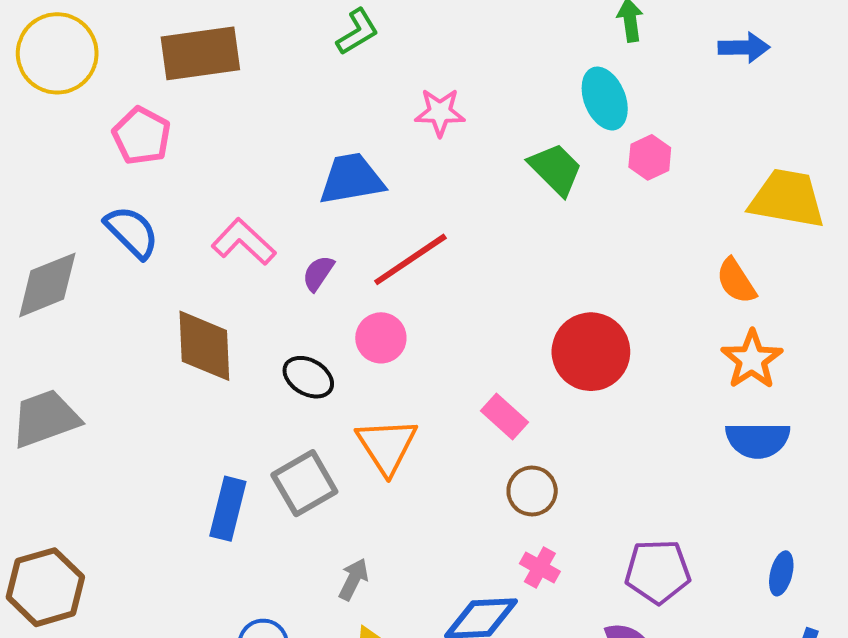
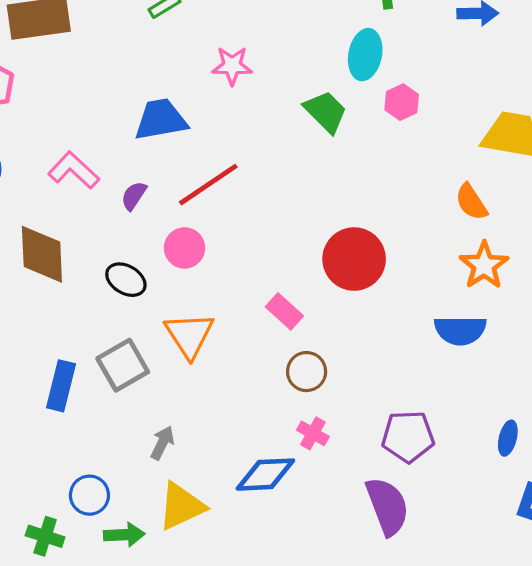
cyan ellipse: (605, 99) -> (365, 55), turned 33
blue semicircle: (758, 440) -> (460, 330), moved

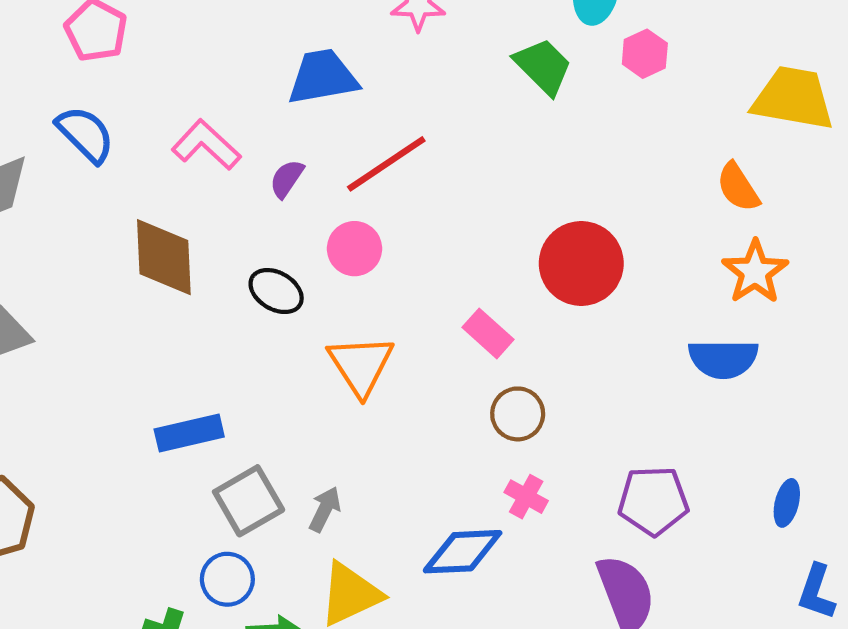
gray square: (123, 365) -> (249, 501), moved
blue rectangle: (61, 386) -> (189, 433), turned 63

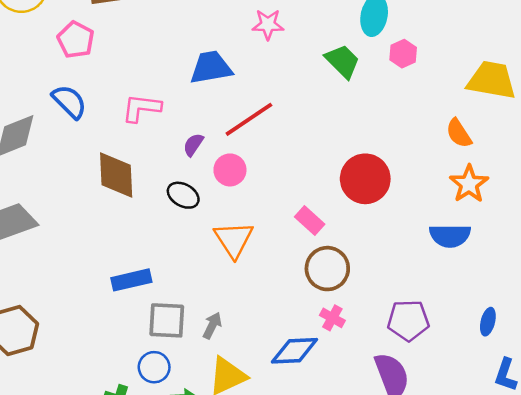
pink L-shape: (206, 145) -> (141, 108), turned -36
purple semicircle: (287, 179) -> (193, 145), moved
brown circle: (518, 414) -> (327, 269), size x1.4
gray square: (249, 501) -> (167, 320), turned 33

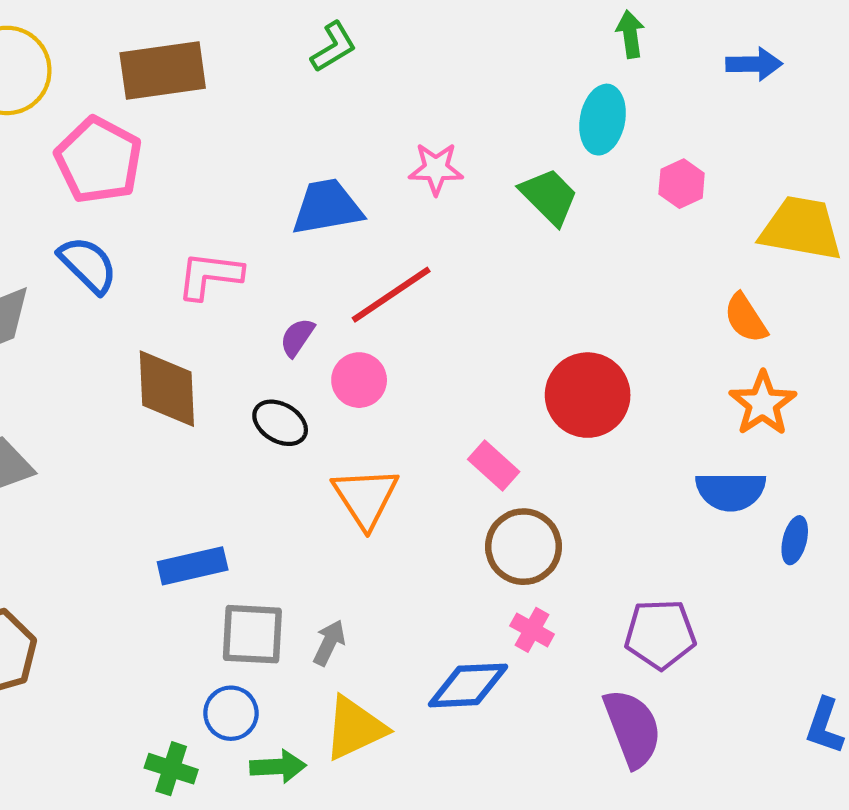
pink star: (268, 25) -> (436, 169), moved
pink pentagon: (76, 40) -> (99, 160), size x1.4
pink hexagon: (403, 54) -> (682, 184), moved
blue ellipse: (488, 322) -> (795, 540), moved

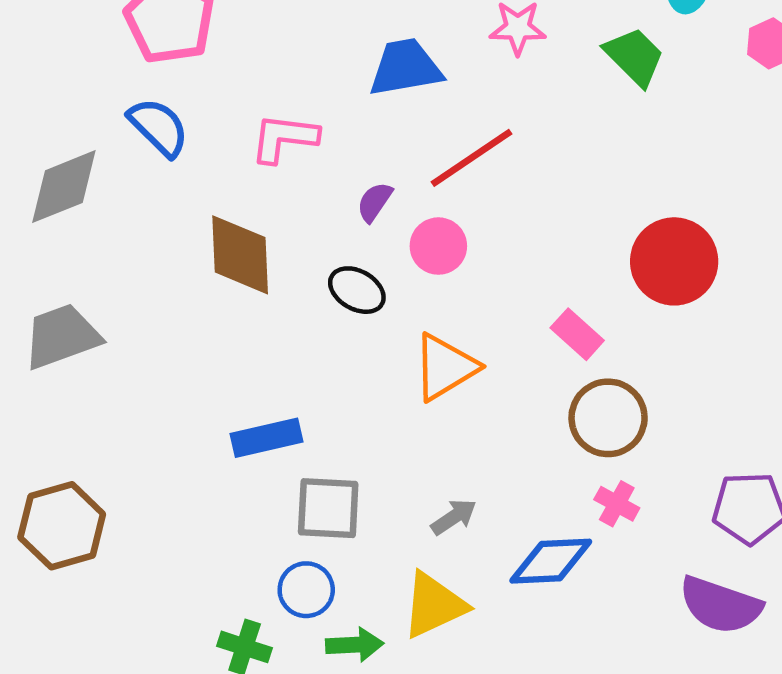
orange triangle: (366, 498) -> (445, 367), turned 32
gray arrow: (329, 643) -> (454, 517), moved, turned 30
purple semicircle: (632, 728) -> (720, 605), turned 130

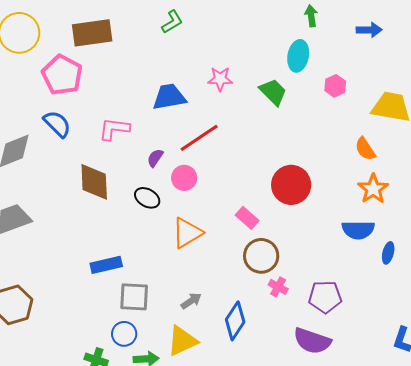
pink cross: (617, 504) -> (278, 287), moved
blue diamond: (551, 561) -> (235, 321), turned -54

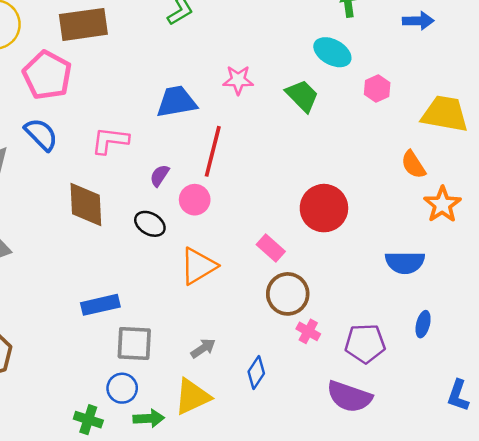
cyan ellipse: (298, 56) -> (332, 52), turned -72
red line: (199, 138) -> (213, 151), turned -42
orange star: (373, 189) -> (442, 204), moved
blue ellipse: (388, 253) -> (423, 324), moved
blue diamond: (235, 321) -> (256, 372), size x0.7

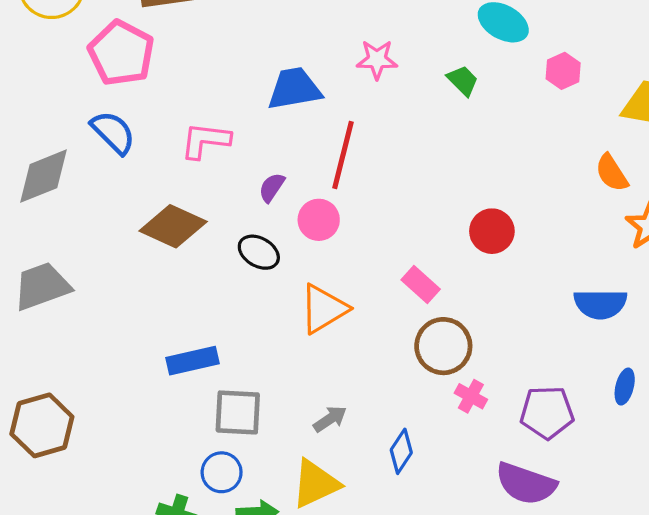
green trapezoid: (302, 96) -> (463, 81), size x0.7
brown diamond: (86, 204) -> (173, 226), turned -63
red circle: (324, 208) -> (492, 231), size x0.7

